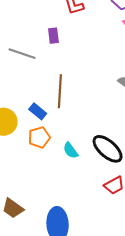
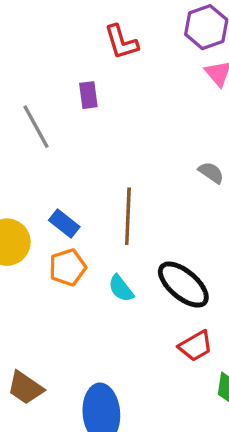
gray line: (22, 54) -> (36, 127), turned 44
brown line: (60, 91) -> (128, 216), moved

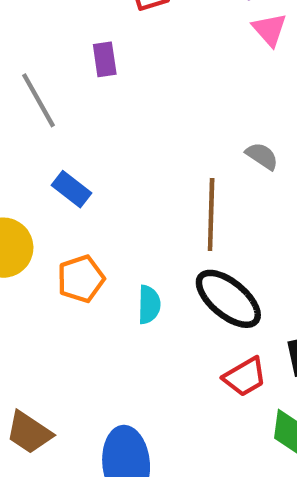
brown line: (128, 216) -> (211, 215), moved
blue rectangle: (64, 224) -> (71, 189), moved
cyan semicircle: (121, 288) -> (149, 305), turned -140

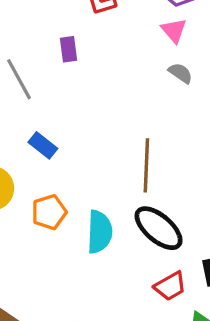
pink triangle: (270, 30) -> (174, 30), moved
gray semicircle: (262, 156) -> (180, 73), moved
cyan semicircle: (149, 305) -> (100, 232), size x1.5

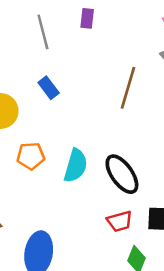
brown line: (146, 165) -> (128, 88), moved
orange pentagon: (49, 212) -> (31, 156), moved

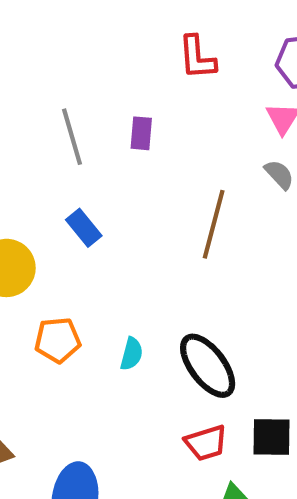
purple rectangle: (87, 18) -> (141, 133), moved
cyan semicircle: (76, 166) -> (131, 354), size x0.6

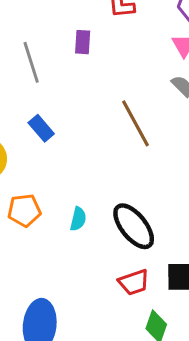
purple rectangle: (141, 133) -> (83, 42), moved
brown line: (214, 224) -> (135, 123), turned -42

